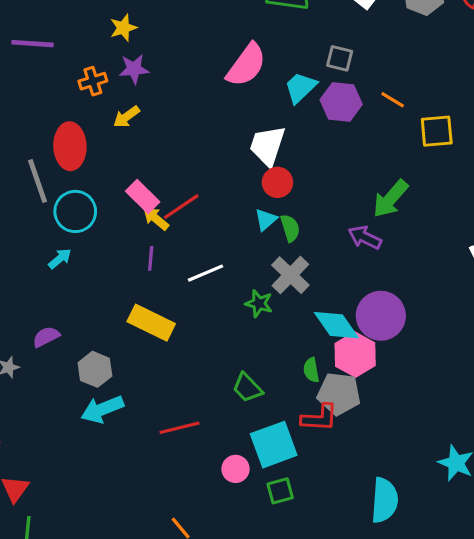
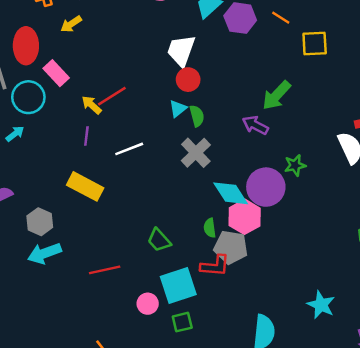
pink rectangle: (143, 197) -> (56, 73), moved
green star: (259, 303) -> (295, 165), moved, turned -30

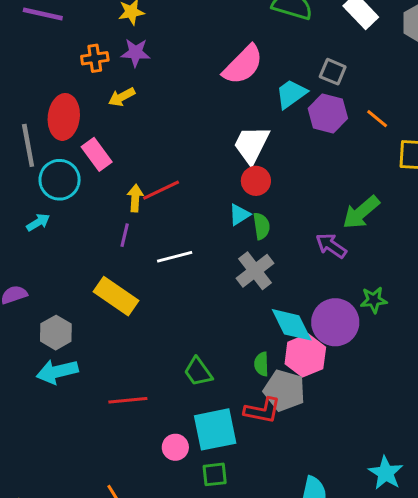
yellow arrow: (92, 105) -> (135, 198), turned 45

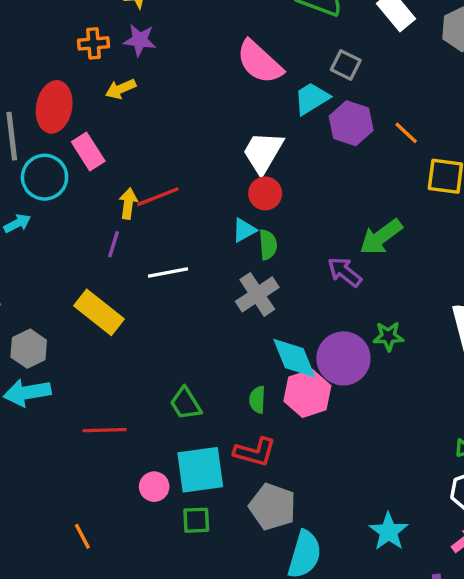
pink semicircle: (243, 65) -> (260, 62), turned 84
gray square: (333, 72) -> (346, 65), moved
gray pentagon: (284, 391) -> (272, 507), moved

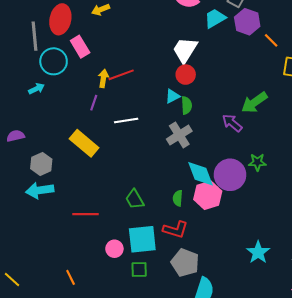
purple hexagon: (351, 123) -> (247, 22), moved
cyan star: (389, 532) -> (258, 252), moved

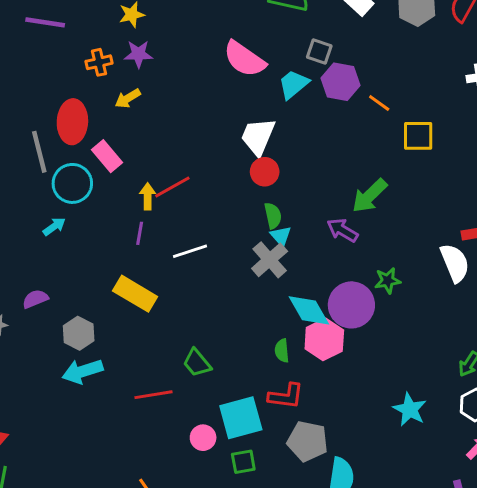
cyan triangle: (172, 96) -> (281, 236), moved, turned -35
green trapezoid: (135, 199) -> (197, 363), moved

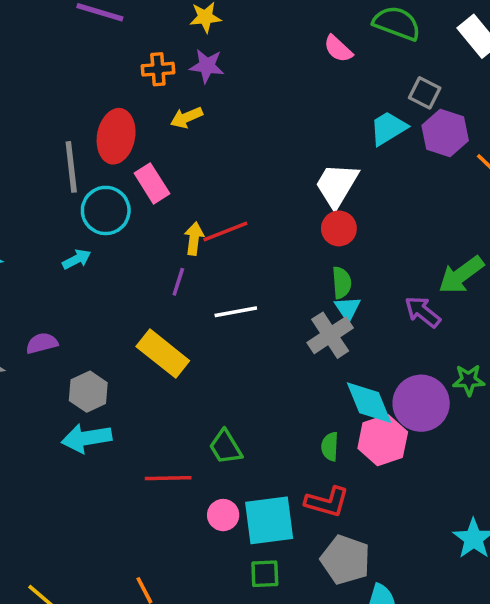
pink semicircle: (244, 59) -> (338, 49), moved, size x0.6
pink circle: (203, 438) -> (223, 515), moved

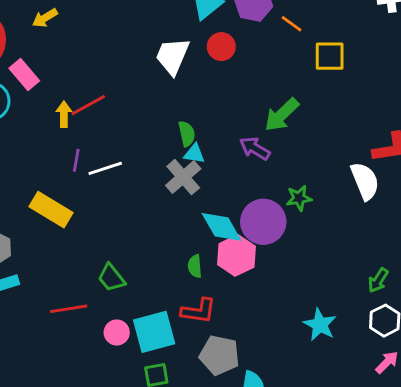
red circle: (339, 228) -> (221, 47), moved
purple line: (178, 282) -> (76, 160), moved
cyan triangle: (348, 309) -> (194, 154), turned -40

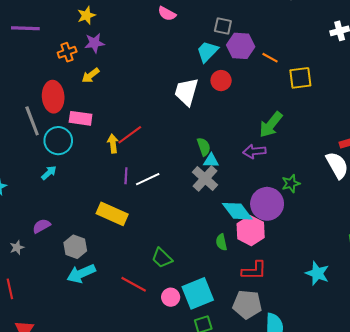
pink rectangle: (24, 75) -> (81, 118), turned -35
purple arrow: (255, 148) -> (254, 151), turned -30
red line: (69, 309) -> (134, 284), turned 45
red L-shape: (198, 311) -> (254, 271), moved

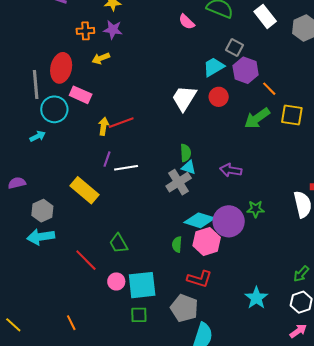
green arrow: (271, 125) -> (257, 118), moved
cyan diamond: (237, 211) -> (199, 220), turned -52

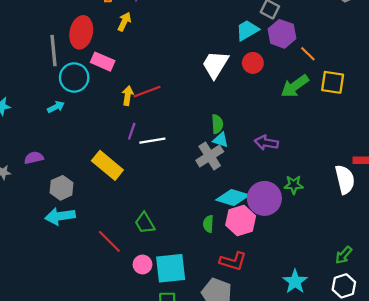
yellow arrow: (101, 58) -> (124, 22), turned 138

